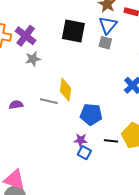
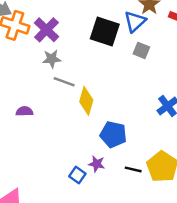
blue triangle: (108, 25) -> (135, 21), moved
gray line: (49, 101) -> (64, 82), moved
blue square: (84, 153) -> (77, 175), moved

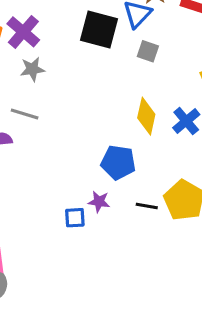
gray line: (64, 82) -> (25, 114), moved
yellow diamond: (86, 101) -> (146, 116), moved
blue square: (77, 175) -> (75, 218), turned -35

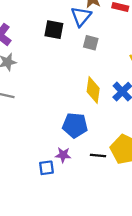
black square: (99, 30) -> (54, 30), size x0.7

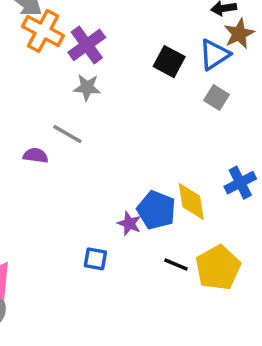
yellow diamond: (93, 90) -> (191, 201), moved, turned -35
purple star: (63, 155) -> (129, 224), moved

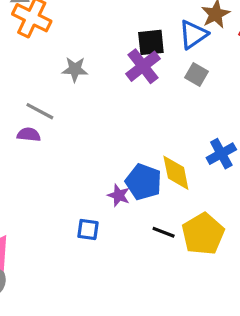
purple cross: (87, 45) -> (143, 66), moved
black square: (169, 62) -> (151, 42), turned -32
gray line: (67, 134) -> (40, 111), moved

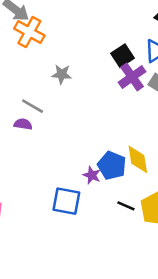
black square: (151, 42) -> (122, 56), turned -30
purple cross: (143, 66) -> (132, 77), moved
blue square: (88, 230) -> (66, 201), size x1.6

